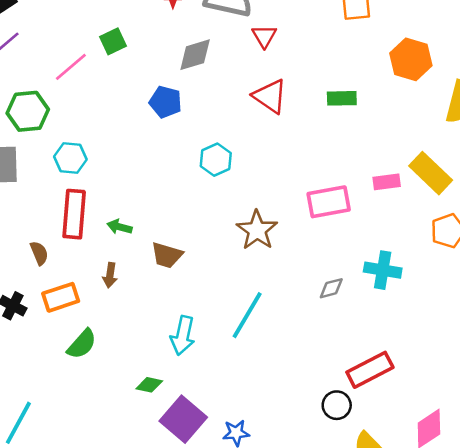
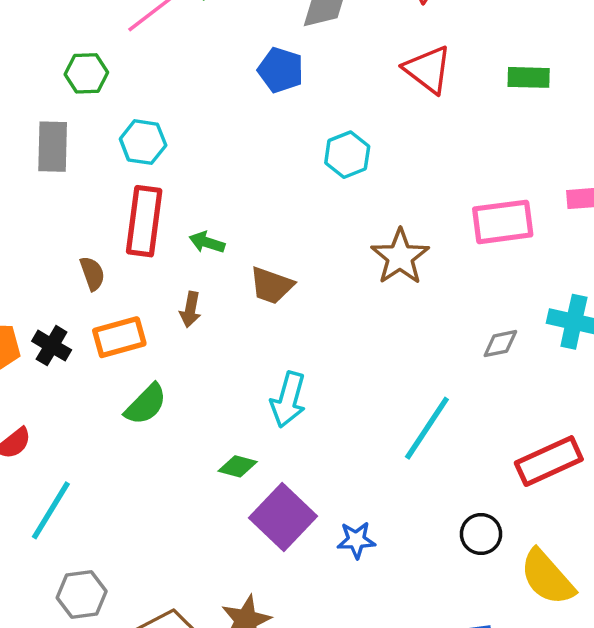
green hexagon: (28, 111) -> (86, 73), size x0.7
cyan line: (247, 315) -> (427, 428), moved
black circle: (337, 405) -> (481, 534), moved

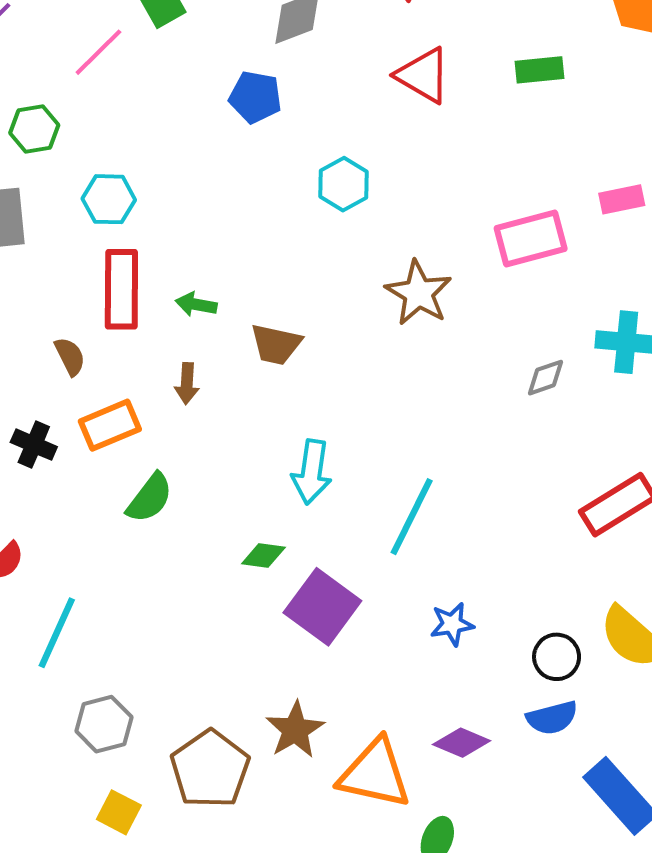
cyan line: (427, 428) -> (412, 517), moved
black circle: (481, 534) -> (557, 657), moved
blue star: (356, 540) -> (452, 624), moved

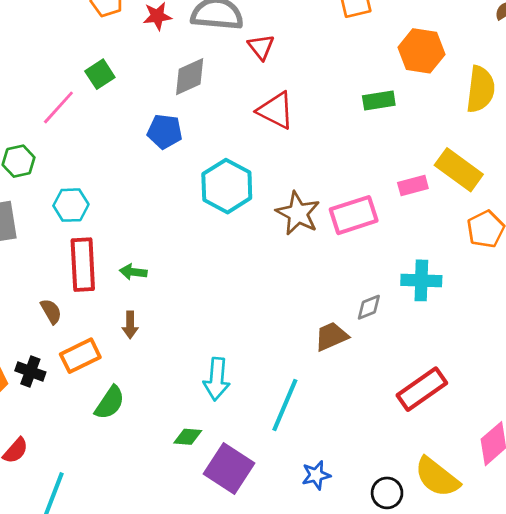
green rectangle: (539, 70) -> (379, 101), moved
cyan hexagon: (343, 184) -> (227, 186), size x1.5
brown star: (419, 293) -> (298, 213), moved
brown trapezoid: (276, 344) -> (331, 336), moved, turned 147

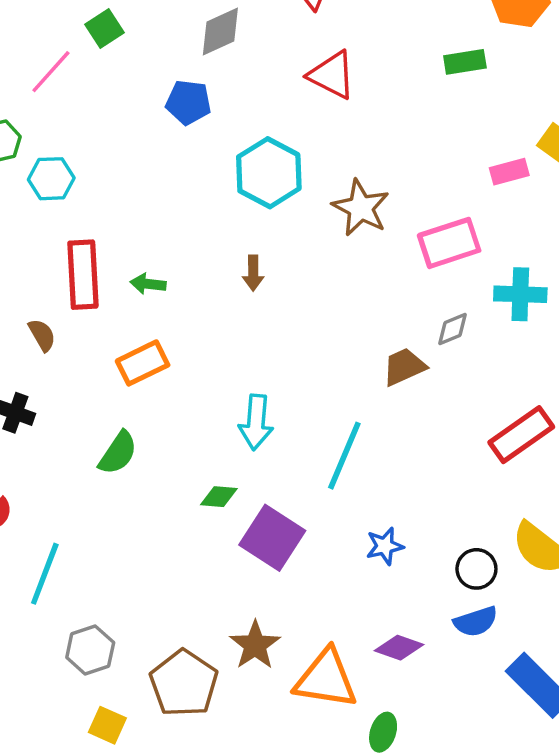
cyan hexagon: (71, 205) -> (51, 179), moved
pink rectangle: (354, 215) -> (449, 243), moved
brown arrow: (130, 325) -> (253, 273), moved
orange rectangle: (80, 356) -> (143, 363), moved

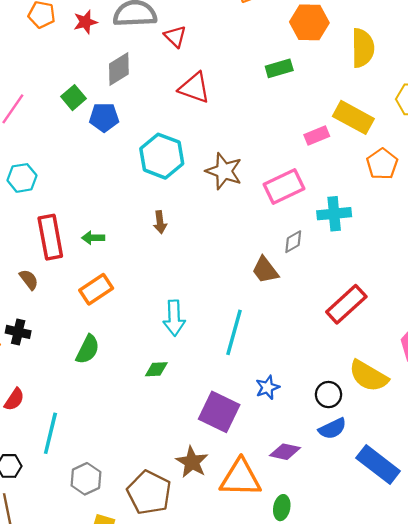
green square: (105, 28) -> (74, 98), moved
brown trapezoid: (404, 367) -> (265, 270), turned -96
purple square: (272, 538) -> (219, 412), moved

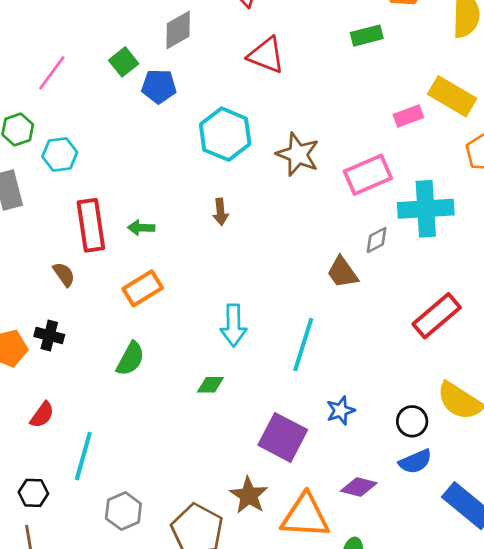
cyan cross: (334, 214) -> (426, 209), size x1.4

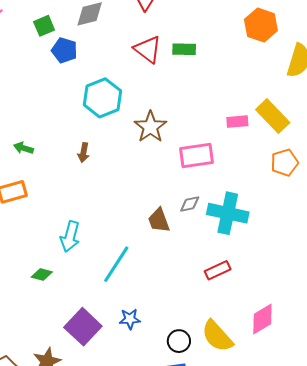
green rectangle: (367, 36) -> (184, 49), moved
cyan cross: (426, 209) -> (228, 213), moved
red rectangle: (437, 316) -> (218, 270), size x0.7

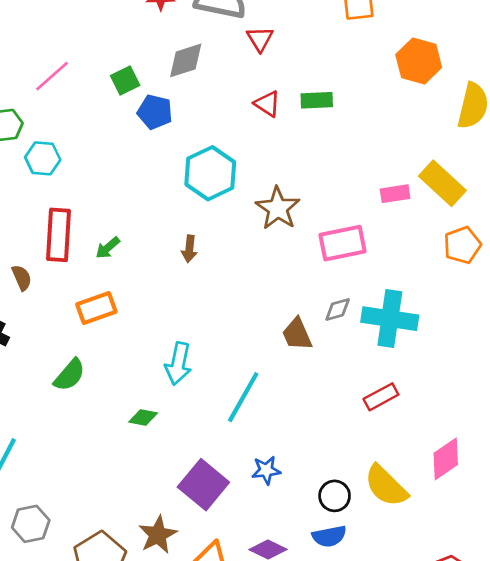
red triangle: (148, 49) -> (267, 104), size x0.7
green arrow: (23, 148) -> (108, 248), turned -54

